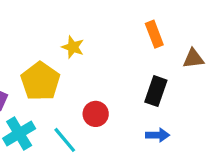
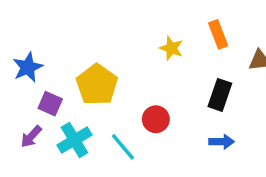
yellow star: (73, 47) -> (171, 48), moved

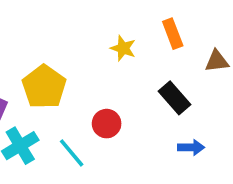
black rectangle: (220, 95) -> (175, 98), turned -60
blue arrow: (222, 142) -> (191, 147), moved

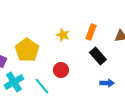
orange rectangle: (173, 34) -> (91, 32), moved, turned 42
yellow star: (123, 48) -> (63, 35), moved

